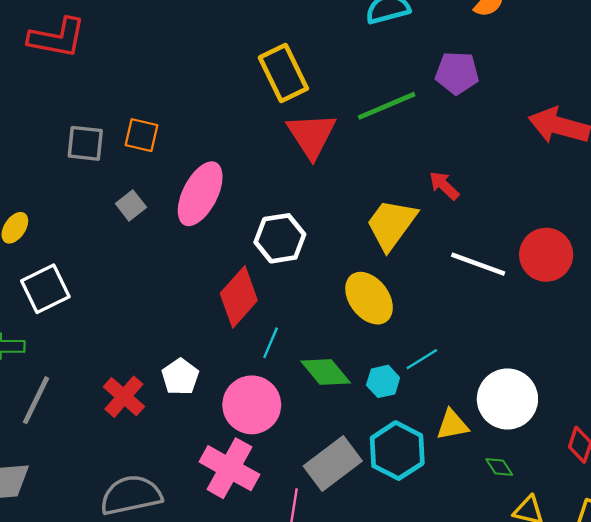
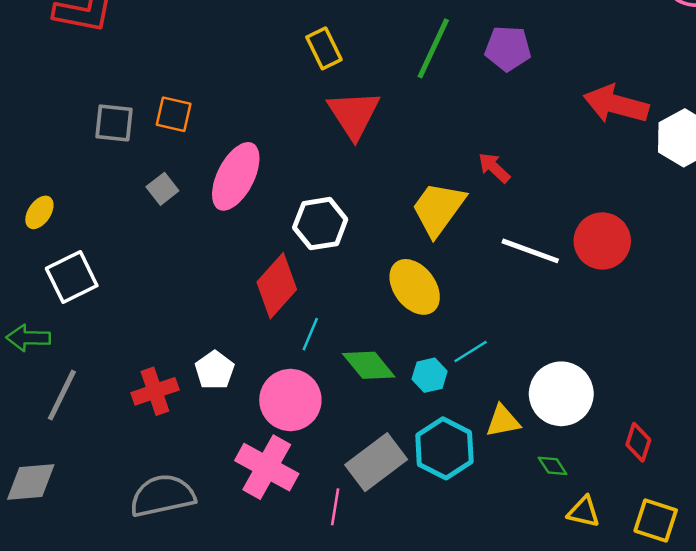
yellow rectangle: (283, 73) -> (324, 48), size x0.7
green line: (387, 106) -> (433, 48), moved, turned -42
red cross: (124, 397) -> (155, 391), turned 30

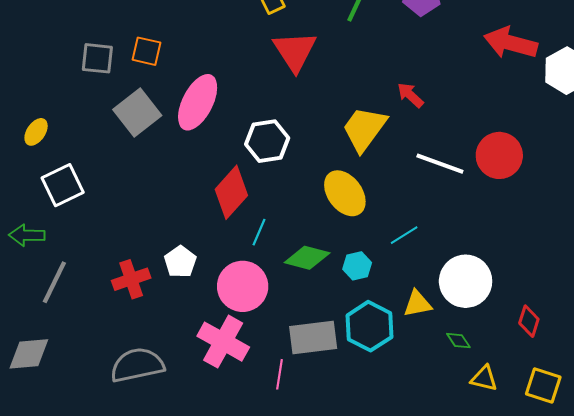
gray square: (162, 189) -> (137, 112), size x1.8
cyan line: (471, 352) -> (404, 235), moved
green diamond: (369, 365) -> (307, 258), turned -36
gray rectangle: (376, 462) -> (313, 337), turned 30

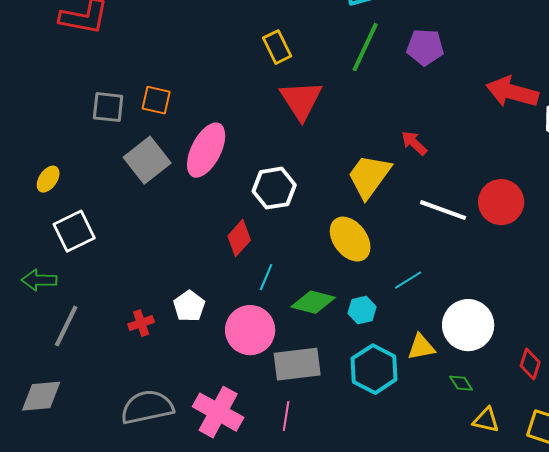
red diamond: (231, 192) -> (239, 238), size x0.7
red cross: (131, 279) -> (141, 323), size x0.7
gray rectangle: (313, 337) -> (297, 364), moved
pink cross: (223, 342) -> (218, 412), moved

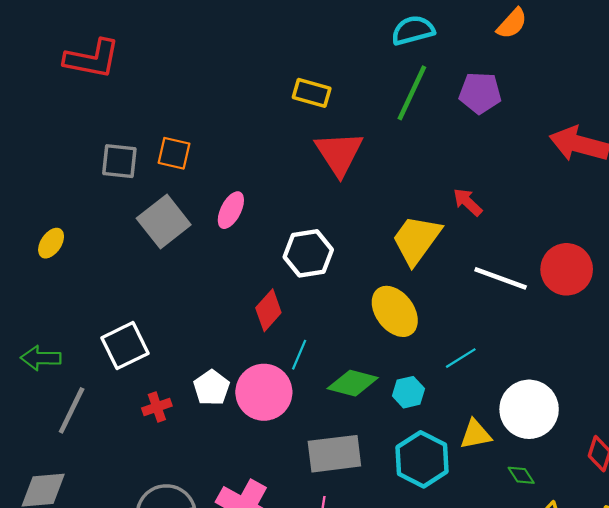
yellow rectangle: (277, 47) -> (312, 93), turned -48
pink ellipse: (206, 150) -> (231, 210), size x0.6
white square: (74, 231) -> (125, 346), moved
pink circle: (250, 330) -> (264, 392), moved

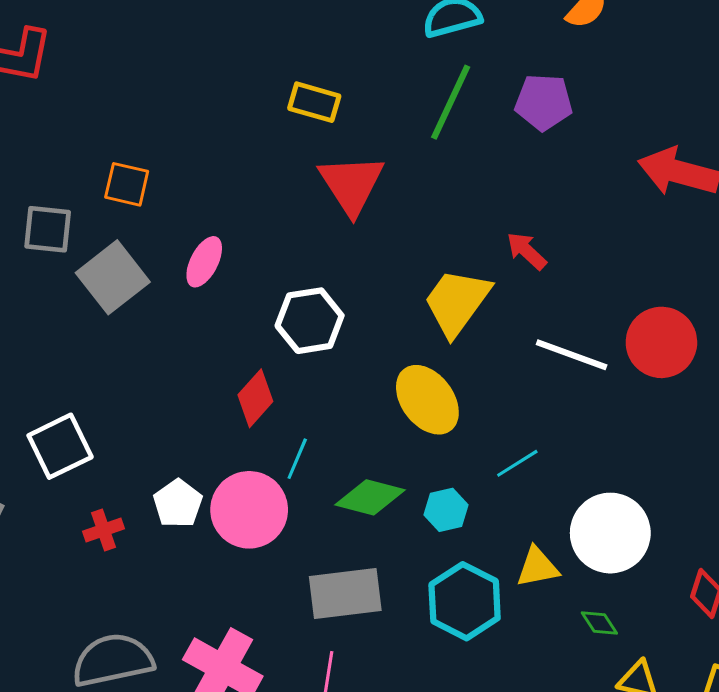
gray square: (119, 161) -> (48, 229), moved

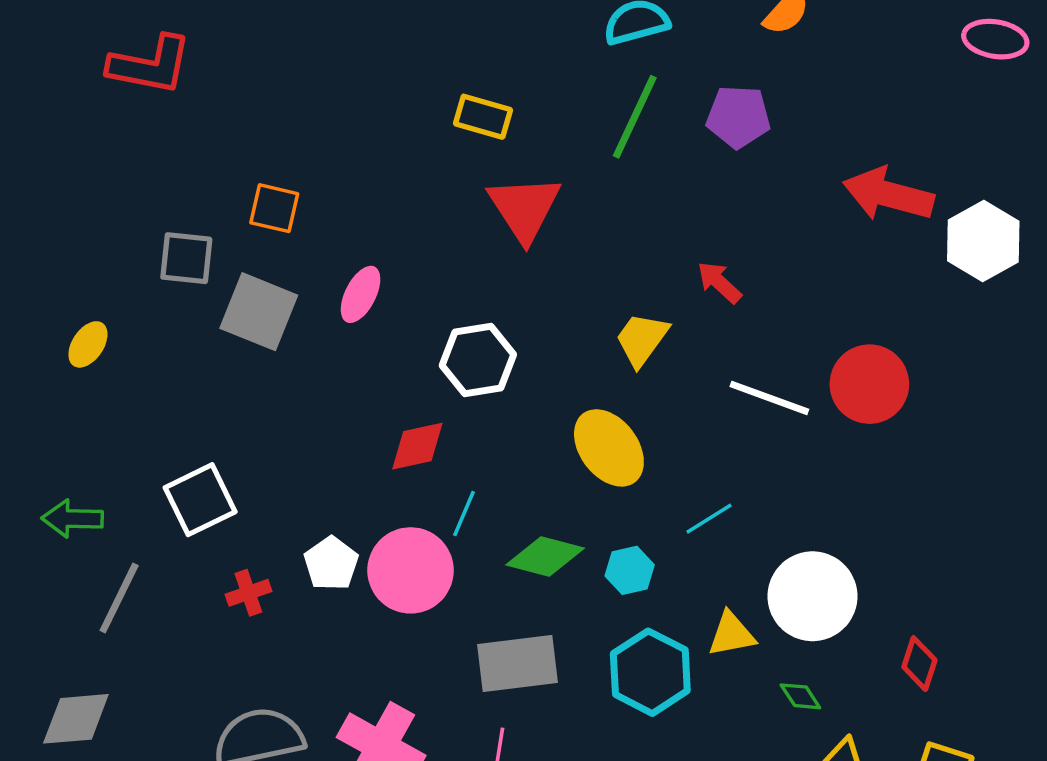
gray square: (113, 277) -> (259, 312), turned -30
yellow trapezoid: (457, 302) -> (642, 339), size x0.7
red diamond: (255, 398) -> (417, 446), turned 36

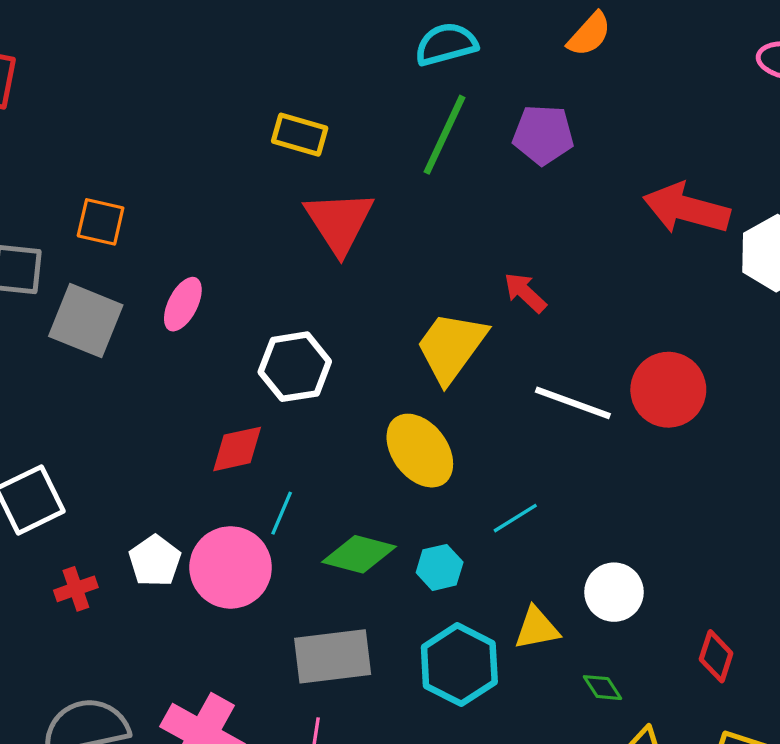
yellow trapezoid: (642, 339) -> (451, 347), size x1.4
white circle: (812, 596) -> (614, 592), size x0.7

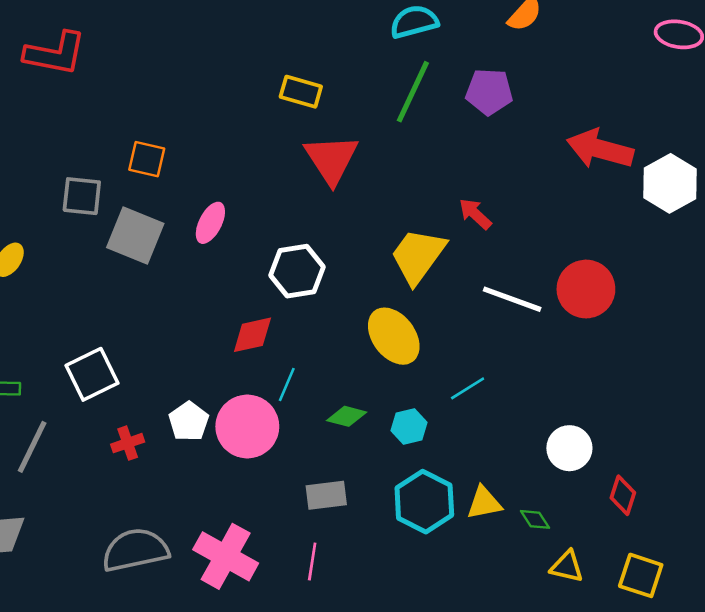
green diamond: (359, 554) -> (347, 416), size x0.7
white circle: (614, 592) -> (569, 448), moved
yellow triangle: (537, 628) -> (484, 503), moved
gray rectangle: (333, 656) -> (326, 495), size x0.7

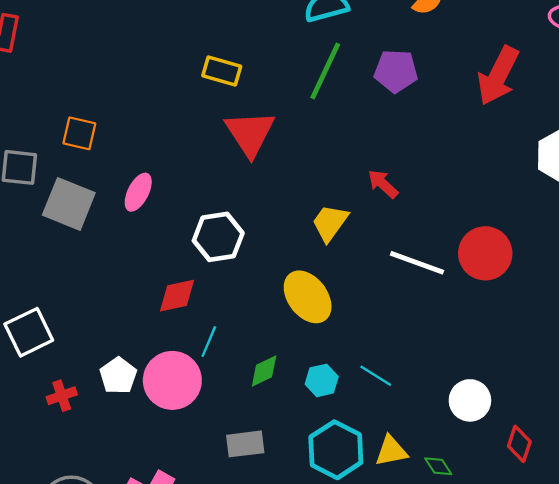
red arrow: (600, 149) -> (498, 76), moved, turned -78
yellow trapezoid: (418, 256) -> (330, 223), size x0.7
cyan line: (468, 388) -> (376, 376), moved, turned 64
green diamond: (347, 416) -> (264, 371), turned -40

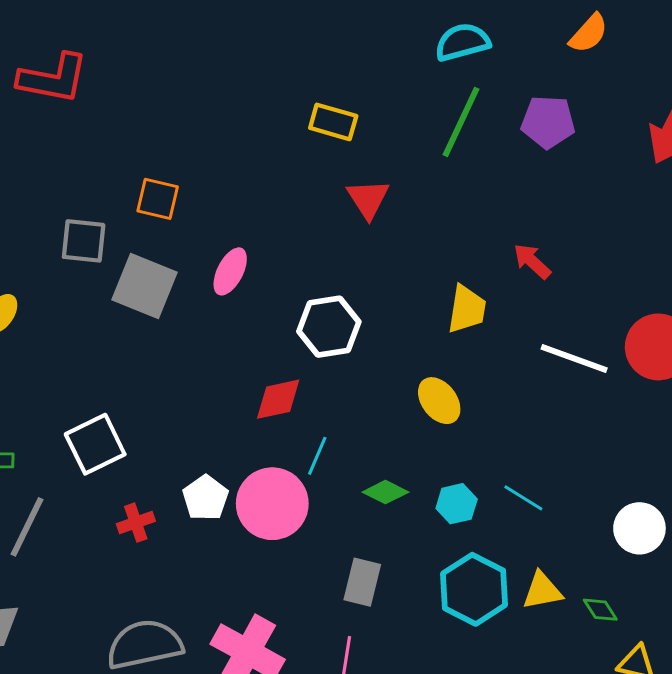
red triangle: (250, 133) -> (368, 199), size x0.7
yellow trapezoid: (330, 223) -> (467, 309), turned 153
yellow ellipse: (308, 297) -> (439, 401), size x0.7
green diamond: (264, 371) -> (385, 492), turned 52
gray rectangle: (245, 444) -> (362, 582), turned -69

